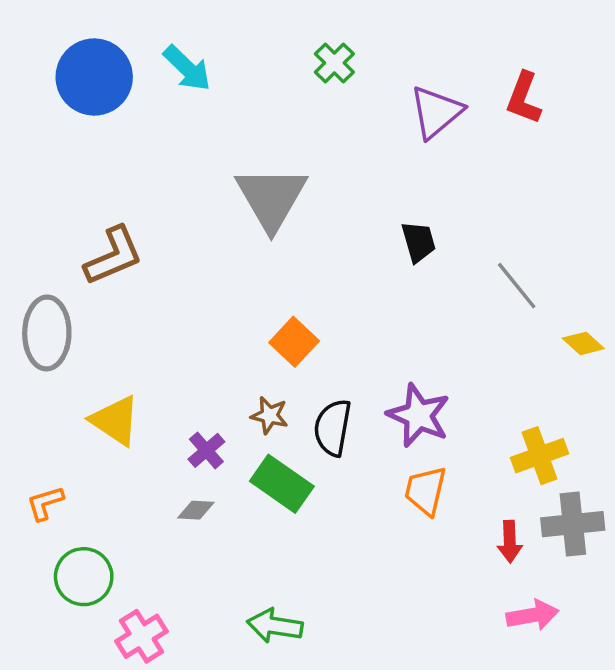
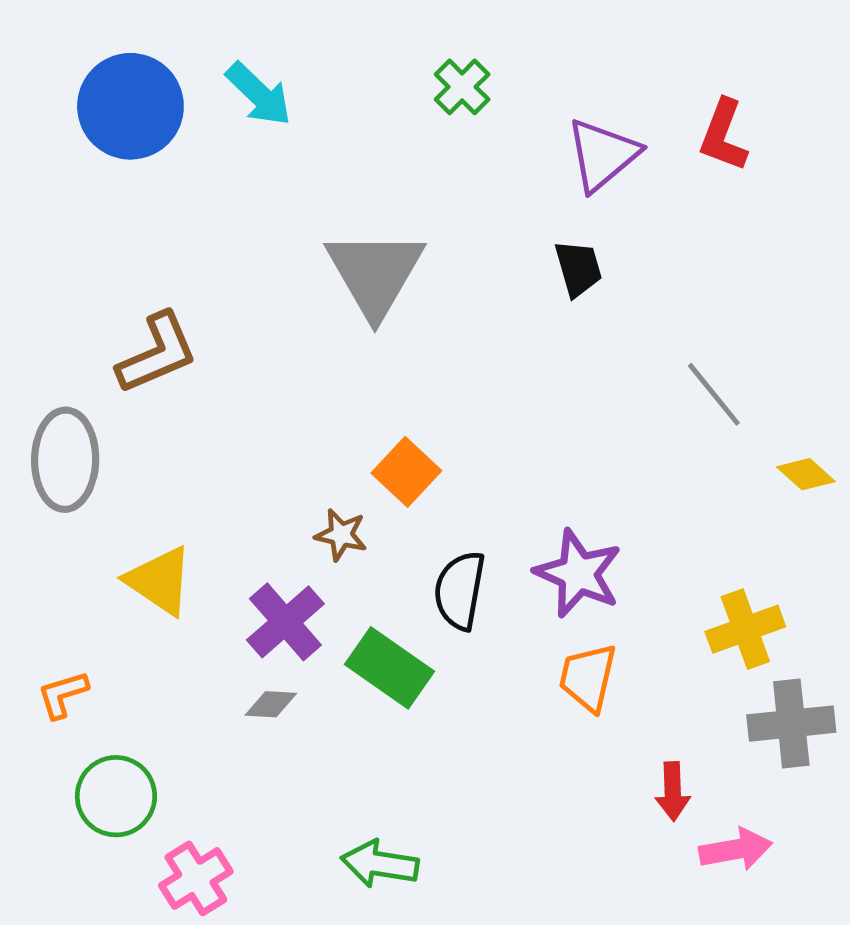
black trapezoid: (419, 242) -> (578, 268), moved
brown star: (270, 415) -> (341, 535), moved
purple cross: (206, 450) -> (285, 622), size x1.5
red arrow: (510, 542) -> (673, 791), moved

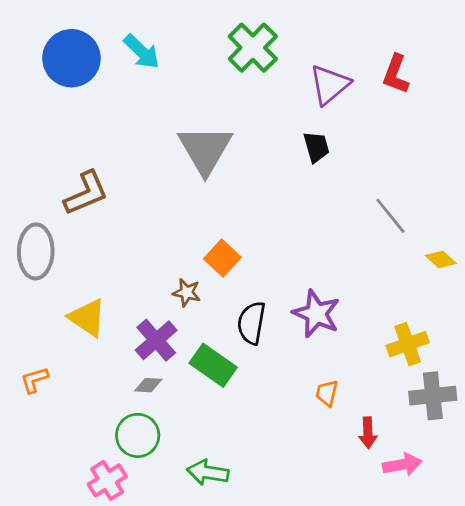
green cross: (462, 87) -> (253, 48), size x1.6
orange trapezoid: (588, 678) -> (327, 393), moved, size x0.7
green circle: (116, 796) -> (138, 435), moved

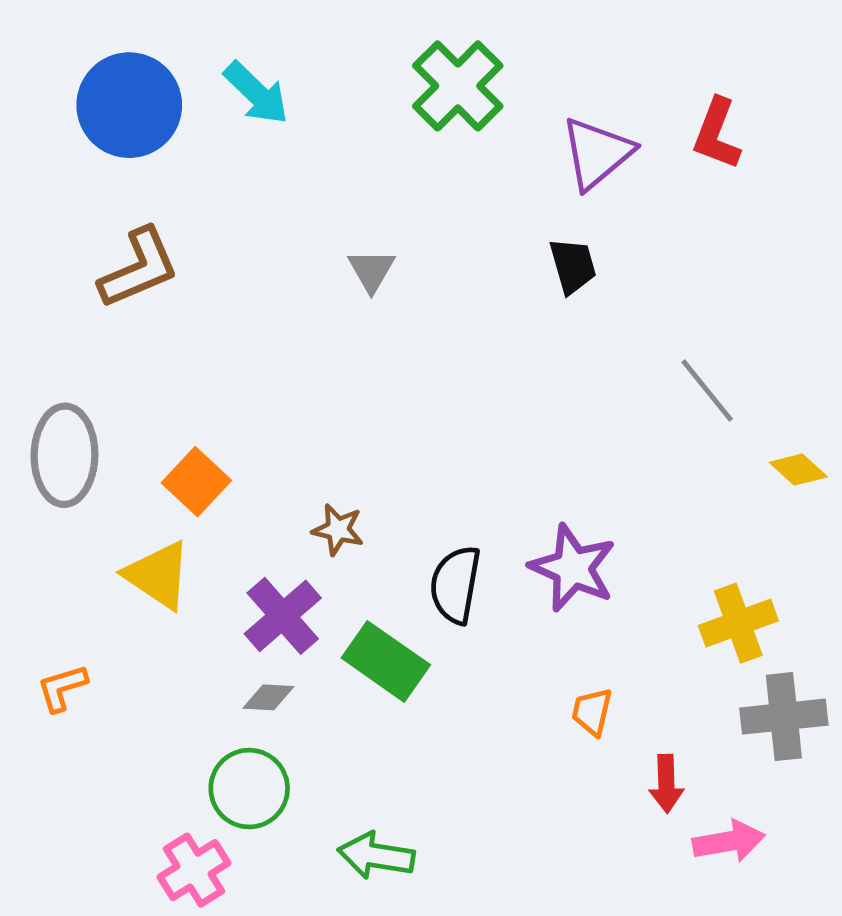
gray triangle: (205, 150) -> (371, 271), size x0.5
brown L-shape: (86, 193) -> (139, 268), moved
orange square: (222, 258) -> (196, 482), moved

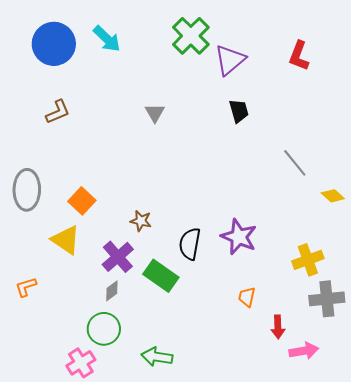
purple triangle: (597, 153) -> (230, 60), moved
brown L-shape: (139, 268) -> (58, 112), size x0.7
gray diamond: (268, 697) -> (112, 291), turned -40

